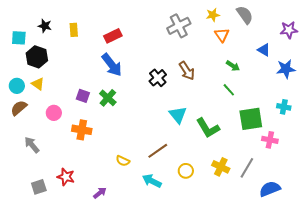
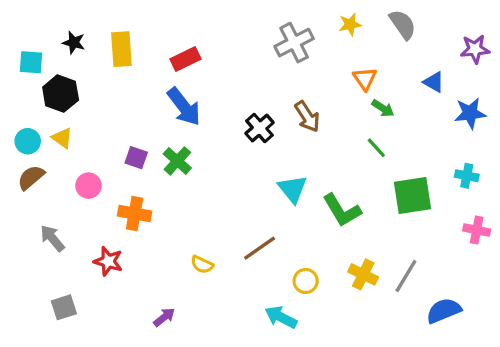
yellow rectangle: (74, 30) -> (121, 49), size x1.5
orange triangle: (222, 35) -> (365, 79), moved
pink cross: (270, 140) -> (477, 230), moved
red star: (66, 177) -> (108, 261), moved
cyan arrow: (152, 181) -> (281, 317), moved

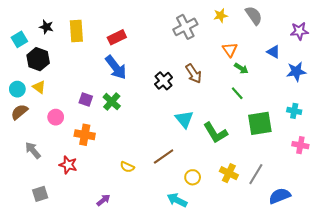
cyan square: (31, 62) -> (19, 39), turned -35

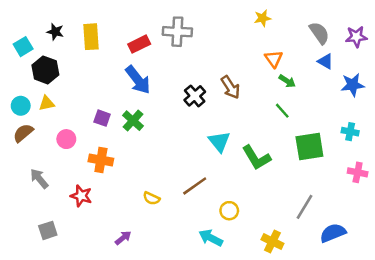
gray semicircle: (254, 16) -> (319, 33), moved
gray cross: (185, 27) -> (177, 32), moved, turned 30
yellow triangle: (39, 87) -> (47, 103), turned -48
yellow cross: (229, 173) -> (272, 242), moved

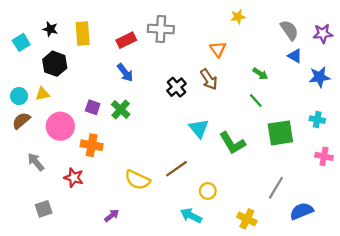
orange triangle: (274, 59) -> (218, 49), moved
black hexagon: (45, 70) -> (55, 64), moved
blue arrow: (138, 80) -> (125, 73), size x0.7
pink circle: (66, 139) -> (60, 126), size x1.6
yellow semicircle: (151, 198) -> (137, 180), size x1.6

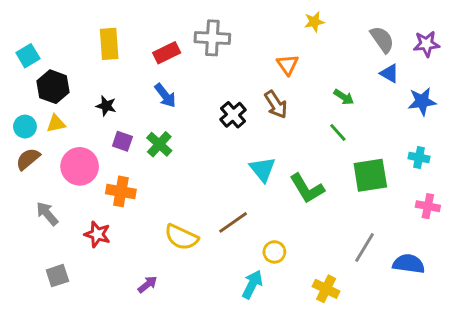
black star: (50, 29) -> (106, 106), moved
black hexagon: (55, 64) -> (53, 87), moved
blue semicircle: (302, 211) -> (409, 264), moved, turned 30
cyan arrow: (191, 216) -> (252, 284), turned 90

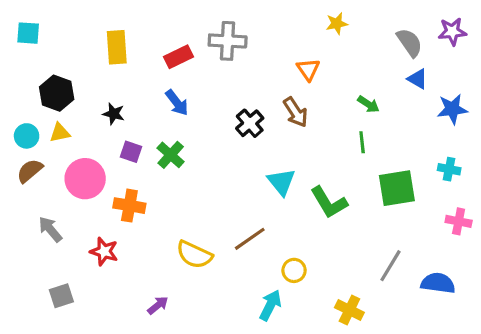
purple star: (426, 44) -> (452, 31), moved
cyan square: (28, 56) -> (28, 33), moved, turned 35
green line: (338, 132) -> (362, 142), turned 36

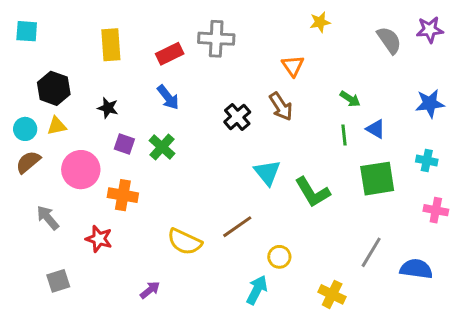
blue triangle: (417, 79) -> (376, 129), moved

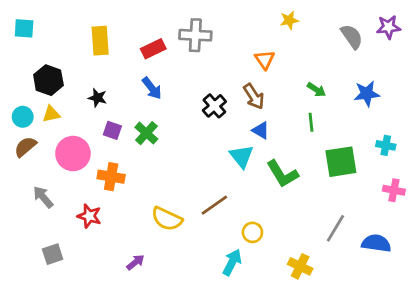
blue star: (430, 103) -> (367, 94), moved
blue triangle: (376, 129) -> (261, 130), moved

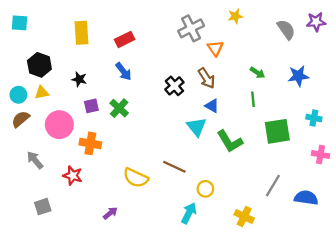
gray cross: (195, 35) -> (191, 28), moved, turned -30
purple square: (112, 130) -> (91, 106), turned -32
brown line: (214, 205) -> (174, 167), turned 60

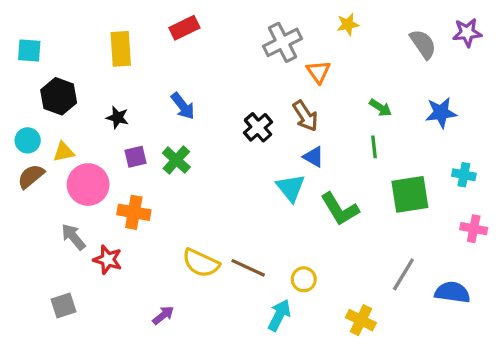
cyan square: (20, 23) -> (29, 51), moved
red rectangle: (125, 39) -> (184, 28), moved
yellow triangle: (42, 93) -> (64, 152), moved
gray arrow: (35, 160) -> (73, 237), moved
brown line: (174, 167) -> (248, 268), moved

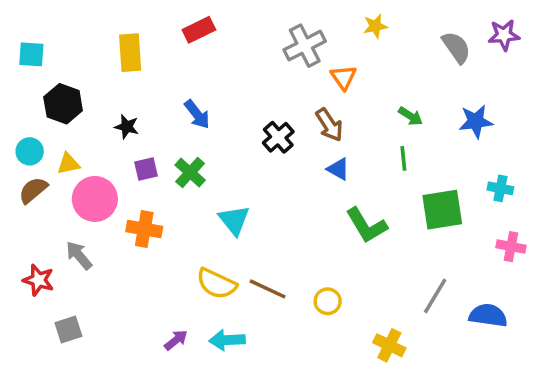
cyan triangle: (291, 188) -> (234, 220), moved
red star: (108, 260) -> (38, 280), moved
cyan arrow: (279, 315) -> (227, 340), moved, turned -120

